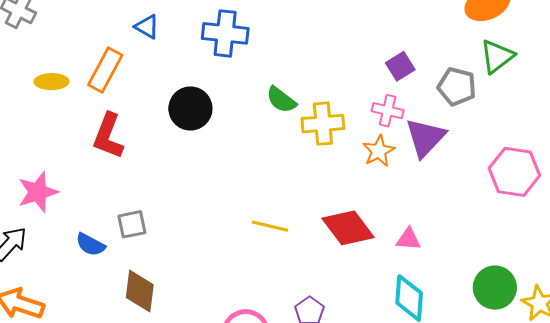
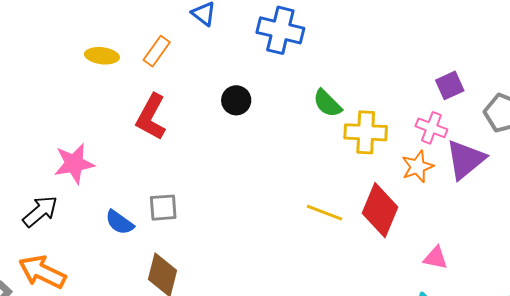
orange rectangle: (105, 70) -> (157, 51), size x0.7
black circle: (190, 108) -> (236, 100), size x0.7
yellow line: (270, 226) -> (324, 213), moved
red diamond: (348, 228) -> (380, 210), moved, turned 52

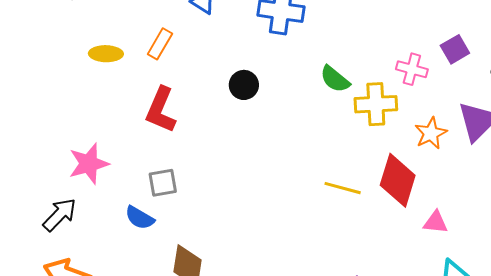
pink cross: (431, 128) -> (412, 69), moved
gray square: (163, 208) -> (163, 183), moved
pink triangle: (436, 258) -> (436, 222), moved

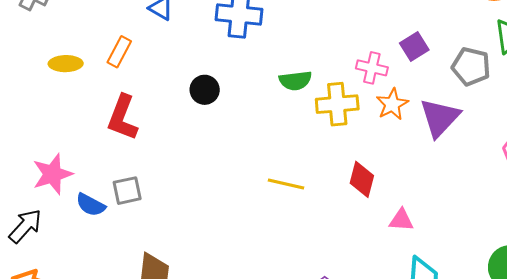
green semicircle: (335, 79) -> (295, 81), turned -44
orange star: (431, 133) -> (392, 104), moved
red diamond: (398, 180) -> (362, 179), size x0.7
yellow line: (343, 188) -> (286, 184), moved
blue semicircle: (140, 218) -> (91, 205), moved

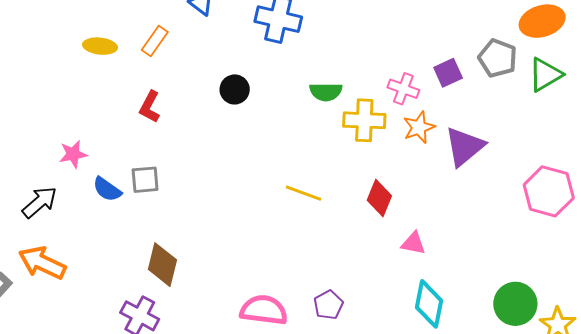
gray pentagon: (471, 66) -> (498, 58), moved
red L-shape: (123, 118) -> (150, 107), size x0.7
pink star: (52, 174) -> (73, 154), size x0.7

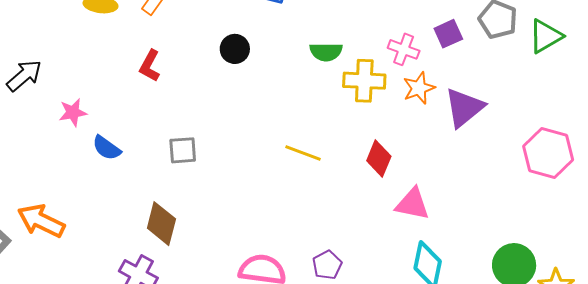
gray square: (145, 180) -> (183, 150), moved
black arrow: (40, 202) -> (24, 76), moved
pink triangle: (413, 243) -> (413, 204), size x1.4

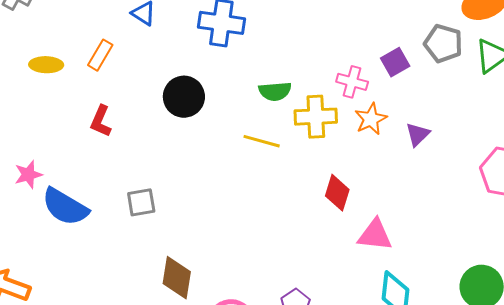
black circle: (235, 49) -> (184, 97), size x1.4
purple triangle: (464, 108) -> (418, 134), size x0.6
blue semicircle: (107, 148) -> (65, 207), size x1.6
yellow line: (303, 153) -> (262, 141), moved
brown diamond: (161, 224) -> (177, 278), moved

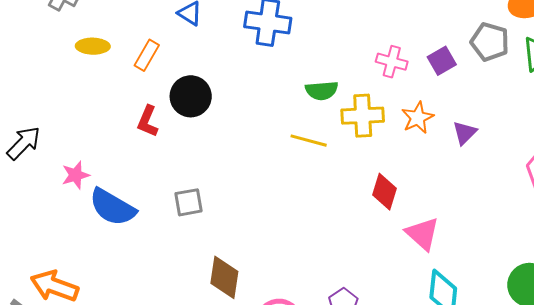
yellow ellipse: (46, 65) -> (93, 46), moved
pink cross: (352, 82) -> (392, 62), moved
black circle: (184, 97) -> (191, 96), moved
pink triangle: (375, 235) -> (422, 234), turned 36

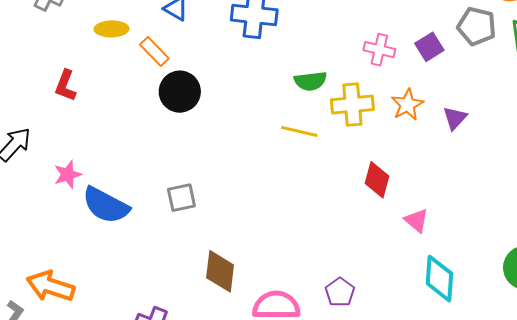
yellow ellipse: (93, 46) -> (112, 29), moved
orange rectangle: (147, 55) -> (154, 51), moved, turned -72
red L-shape: (148, 121) -> (66, 86), moved
pink triangle: (422, 234) -> (416, 220), size x0.7

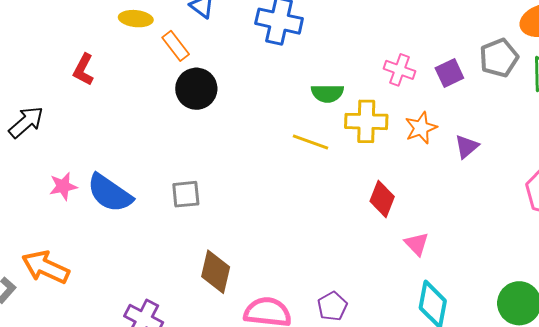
gray pentagon: (477, 26) -> (499, 58), turned 30
pink star: (68, 175) -> (63, 186), moved

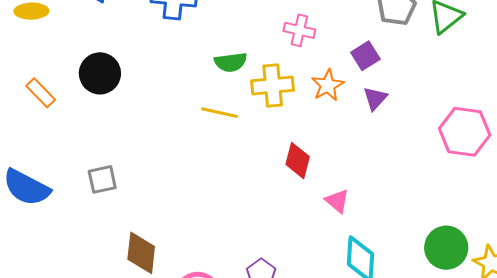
orange rectangle: (176, 46) -> (41, 93), moved
purple square: (449, 73) -> (365, 56), moved

